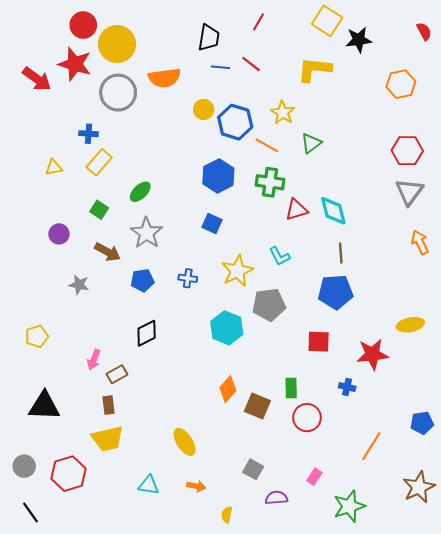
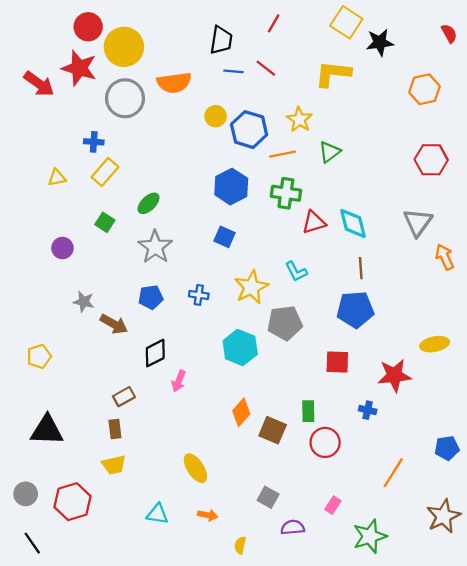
orange line: (267, 145) -> (283, 154), turned -40
gray triangle: (409, 192) -> (418, 222), moved
brown arrow: (108, 252) -> (114, 324), moved
pink arrow: (94, 360) -> (179, 381), moved
yellow trapezoid: (108, 439) -> (114, 465), size x0.7

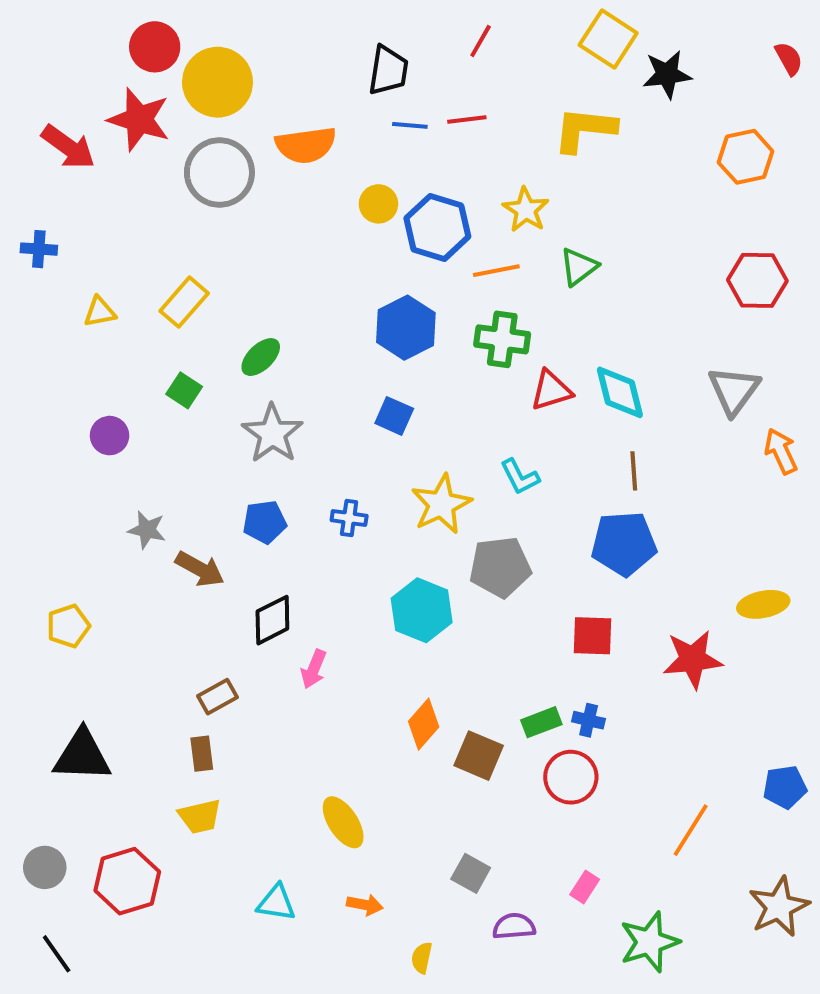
red line: (266, 68) -> (467, 119), turned -45
blue cross: (94, 142) -> (39, 249), moved
blue cross: (368, 410) -> (589, 720), moved
green rectangle: (308, 411) -> (541, 722), turned 70

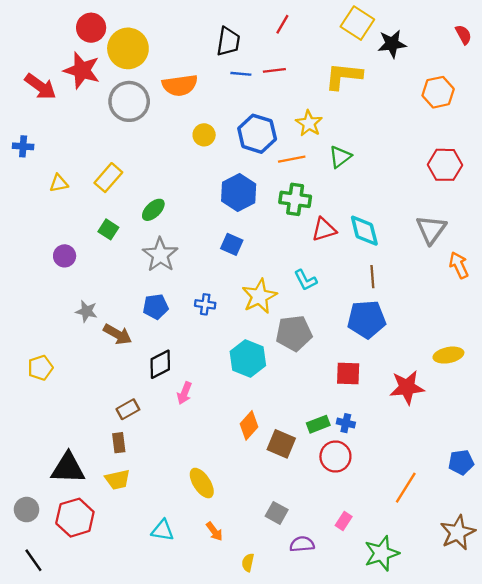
yellow circle: (378, 204) -> (204, 135), moved
black triangle: (82, 756) -> (68, 468), moved
orange arrow: (365, 905) -> (214, 531), turned 42

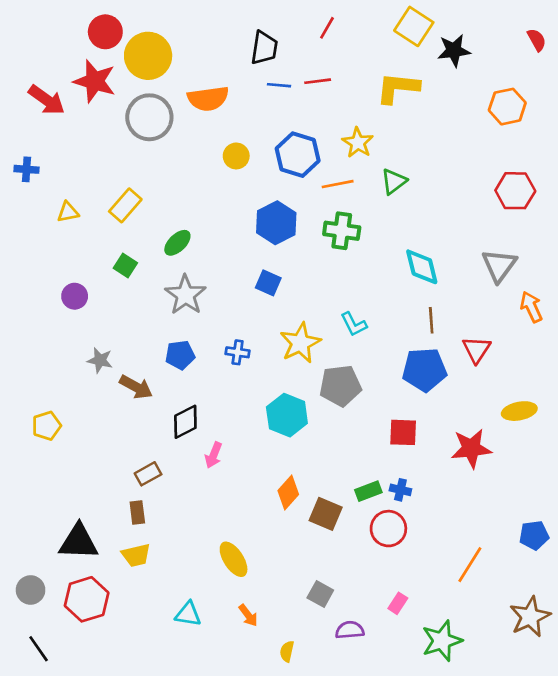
red triangle: (324, 229) -> (477, 350), moved, turned -40

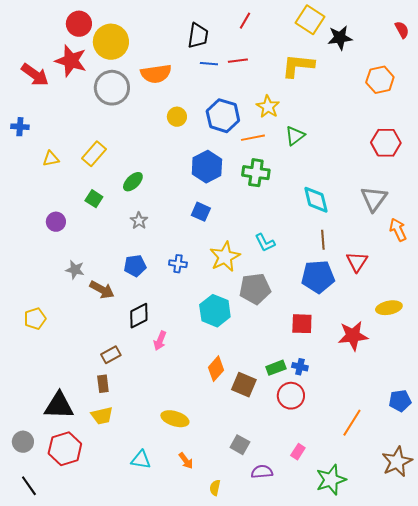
gray star: (185, 295) -> (139, 221), size x0.6
yellow ellipse: (234, 559) -> (175, 419), turned -40

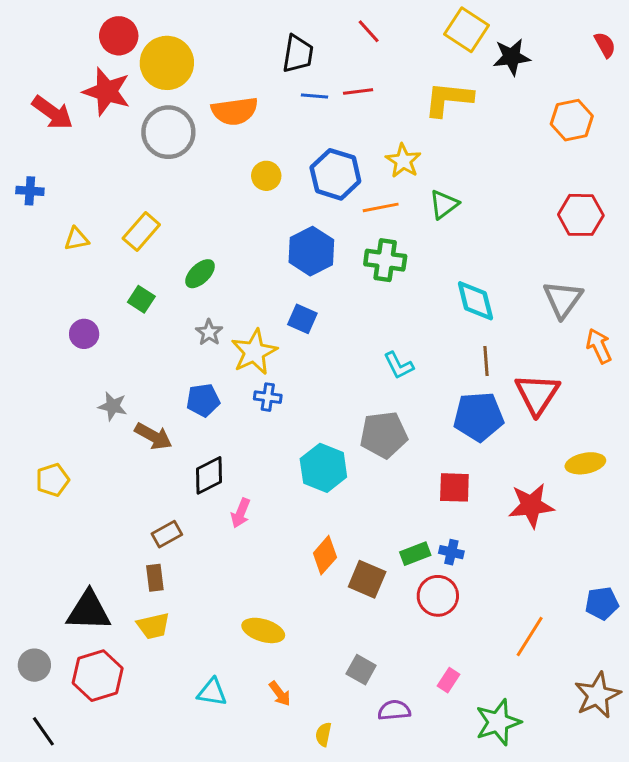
red line: (245, 21) -> (369, 31), turned -72
yellow star: (225, 257) -> (254, 352), moved
red triangle: (357, 262) -> (537, 394), size x1.4

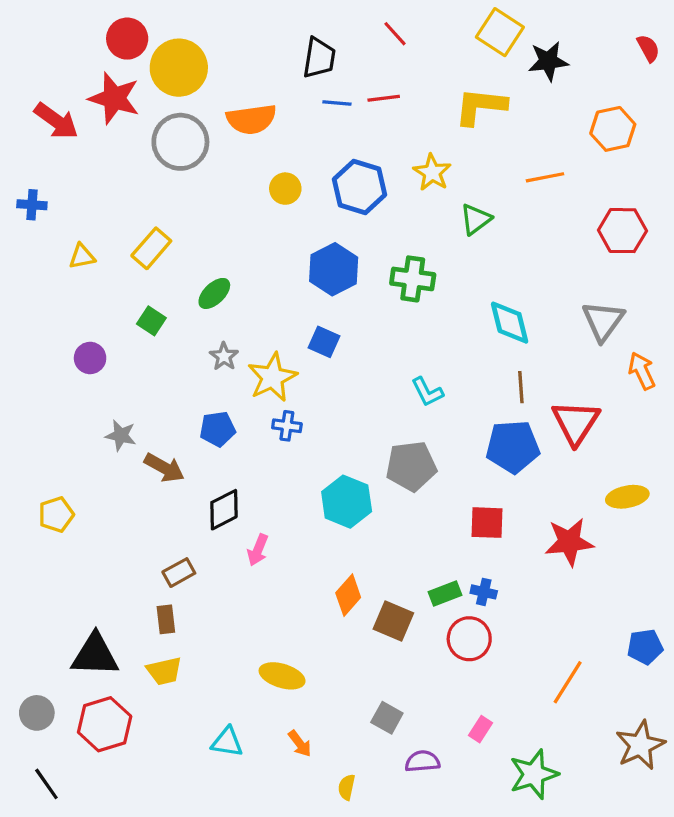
orange line: (381, 207) -> (545, 177), moved

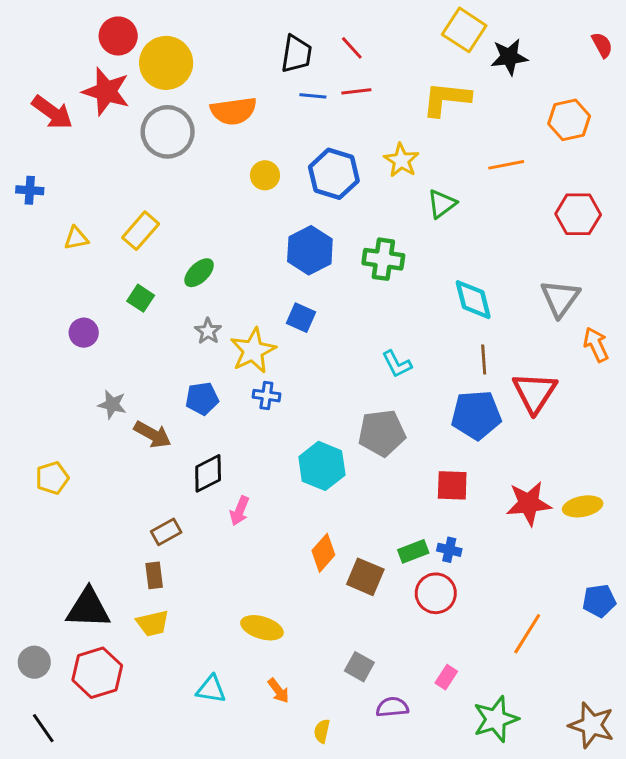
red line: (395, 34) -> (352, 48), moved
yellow ellipse: (627, 497) -> (583, 506), moved
brown star: (640, 745) -> (592, 725), moved, turned -30

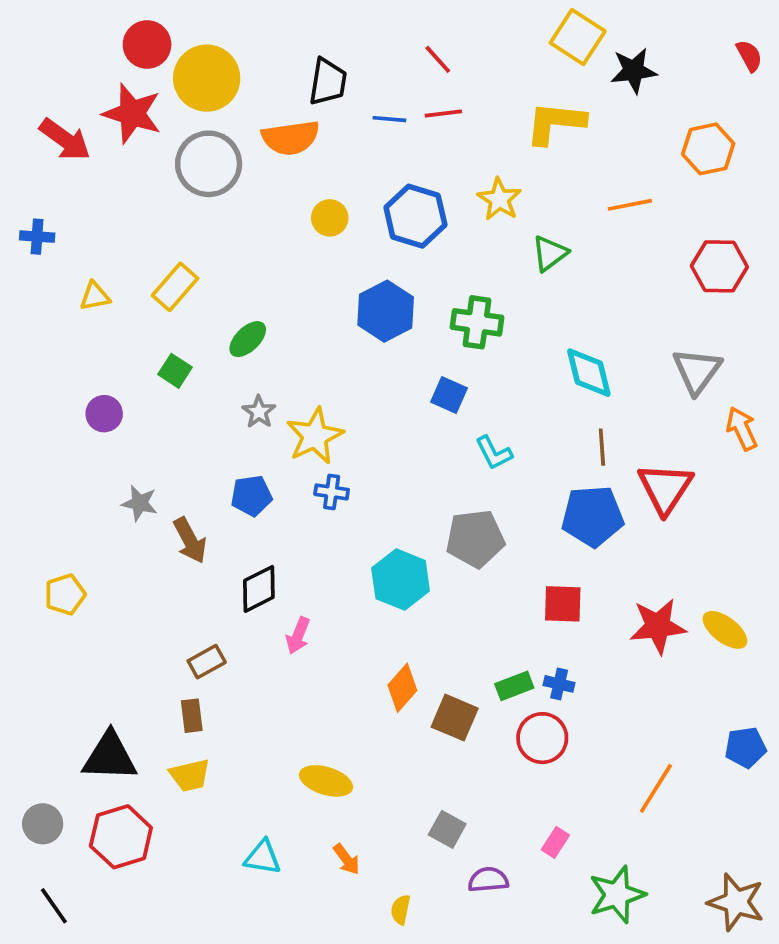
black trapezoid: (296, 54) -> (328, 82), moved
blue square: (301, 318) -> (449, 395), moved
brown arrow: (153, 434) -> (190, 540), turned 33
yellow ellipse: (583, 506) -> (725, 630), turned 48

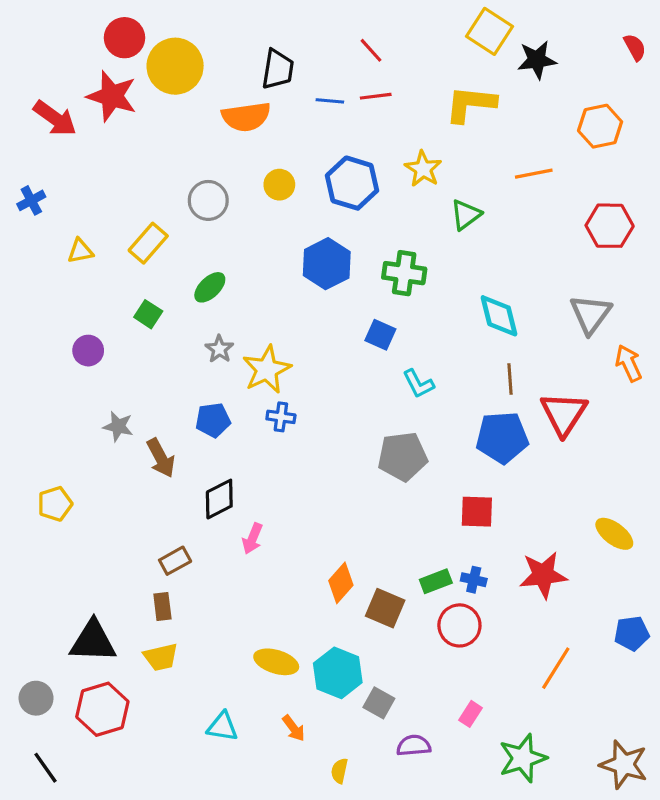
gray circle: (209, 164) -> (208, 200), moved, size x0.7
blue cross: (37, 237) -> (31, 200), turned -32
cyan hexagon: (401, 580) -> (338, 673), moved
red star: (658, 626) -> (543, 575), moved

